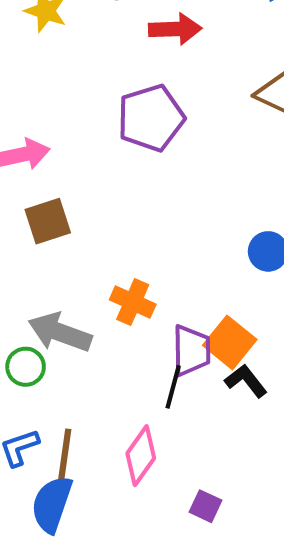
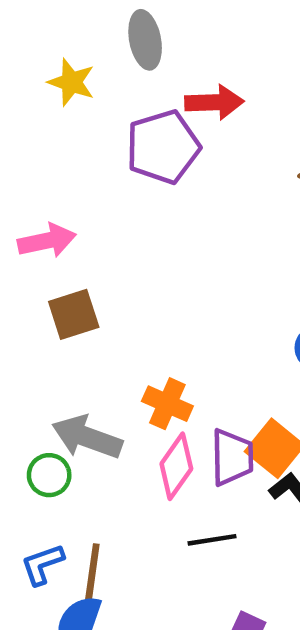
purple pentagon: (151, 118) -> (163, 147), moved
black line: (173, 387) -> (212, 540), moved, turned 66
pink diamond: (141, 456) -> (176, 466), moved

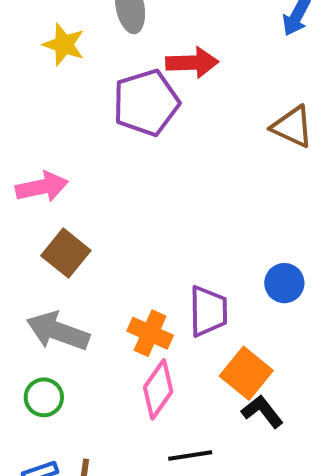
brown square: (74, 314) -> (66, 253), turned -33
gray arrow: (87, 437) -> (58, 331), moved
purple trapezoid: (232, 457) -> (208, 311), moved

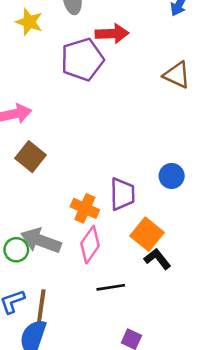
gray arrow: (58, 331) -> (41, 241), moved

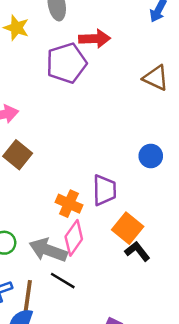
blue circle: (172, 176) -> (151, 156), moved
gray arrow: (41, 241) -> (48, 250), moved
black line: (111, 287) -> (63, 281), moved, turned 40

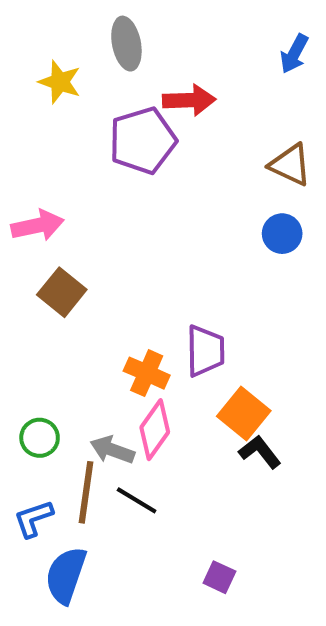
blue circle: (151, 156) -> (282, 234), moved
gray arrow: (48, 250) -> (112, 450), size x0.7
brown line: (27, 299) -> (86, 492), moved

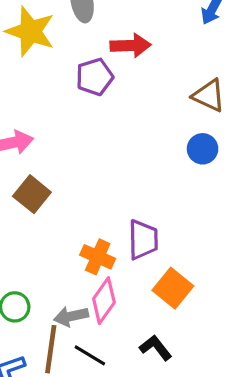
yellow star: (60, 82) -> (30, 31), size x1.5
purple pentagon: (143, 141) -> (95, 77), size x0.7
gray arrow: (112, 450) -> (71, 316), turned -32
black L-shape: (260, 452) -> (156, 348), moved

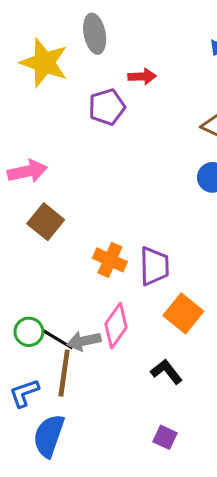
red arrow: (131, 46) -> (142, 76), size x0.7
orange cross: (98, 257) -> (110, 260), moved
black line: (90, 355) -> (58, 339), moved

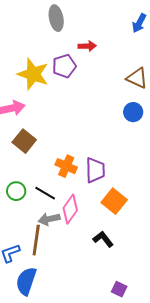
yellow star: (44, 63) -> (33, 74), moved
green circle: (29, 332) -> (16, 191), moved
black line: (58, 339) -> (45, 193), moved
purple square: (165, 437) -> (119, 289), moved

